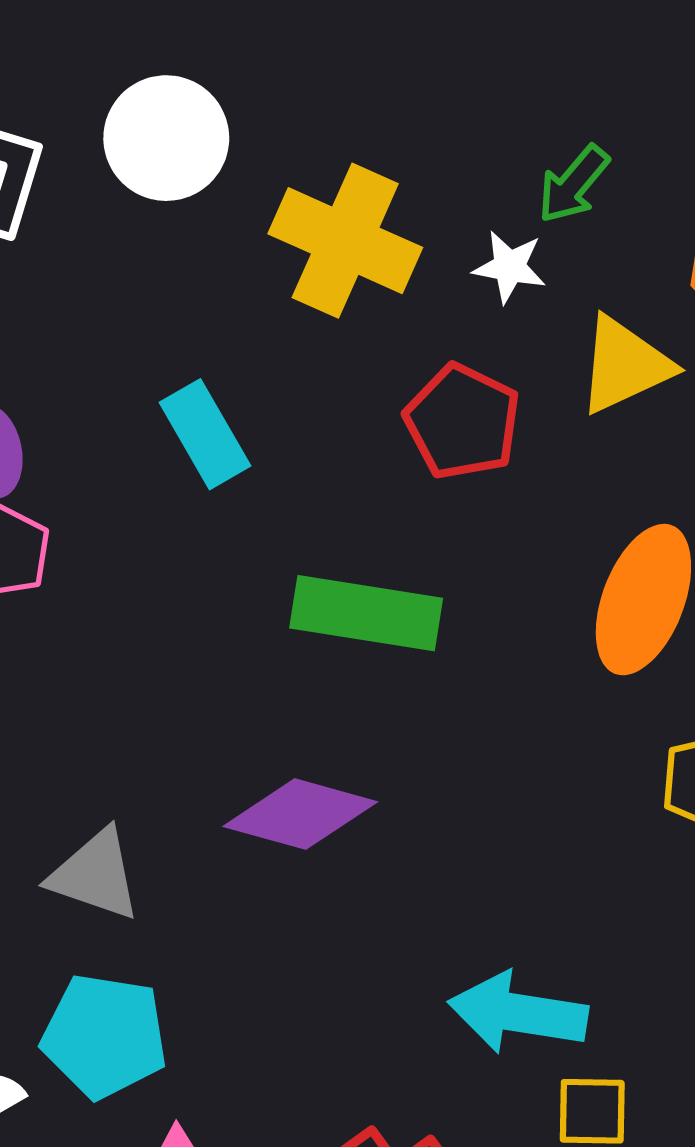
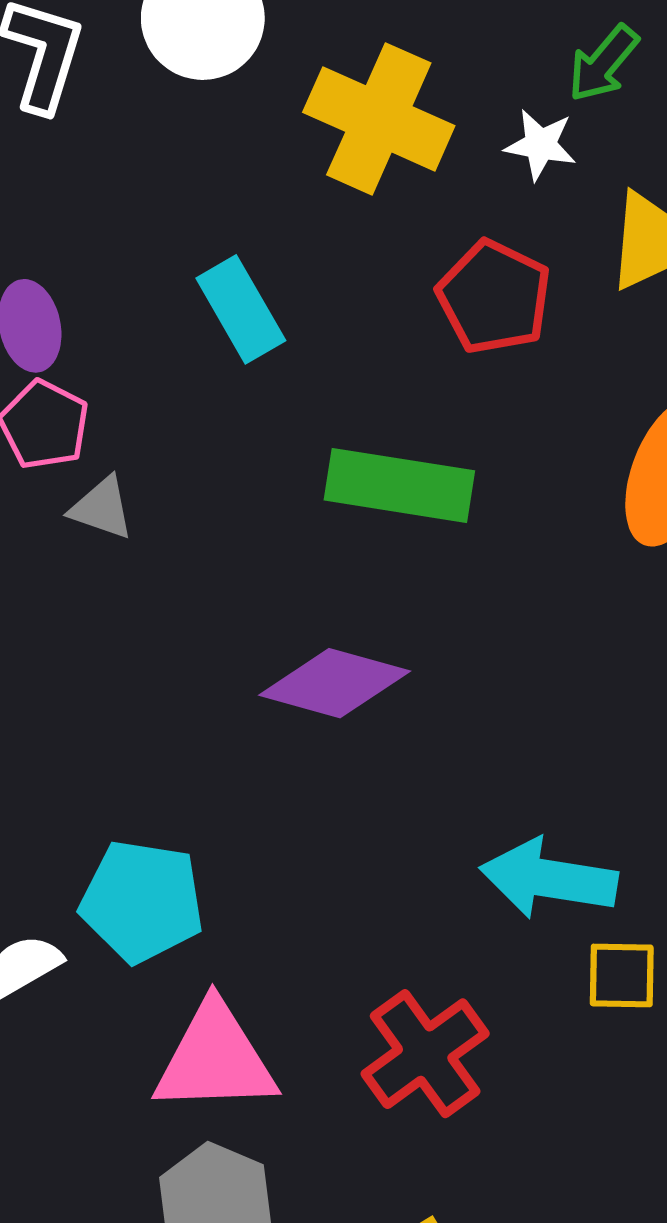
gray triangle: (95, 875) -> (102, 508), moved, size x0.7

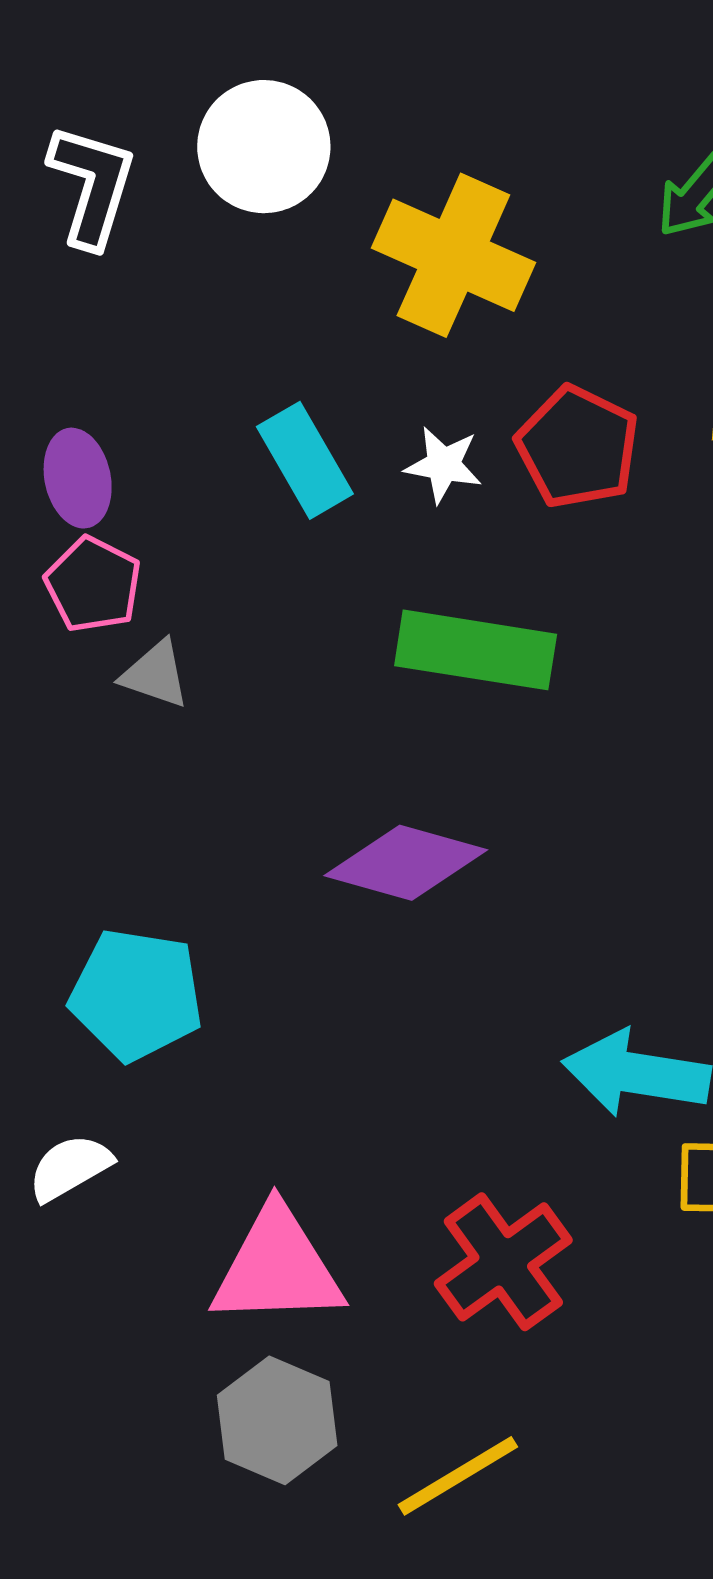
white star: (540, 145) -> (443, 465), moved
cyan pentagon: (142, 901) -> (136, 995), moved

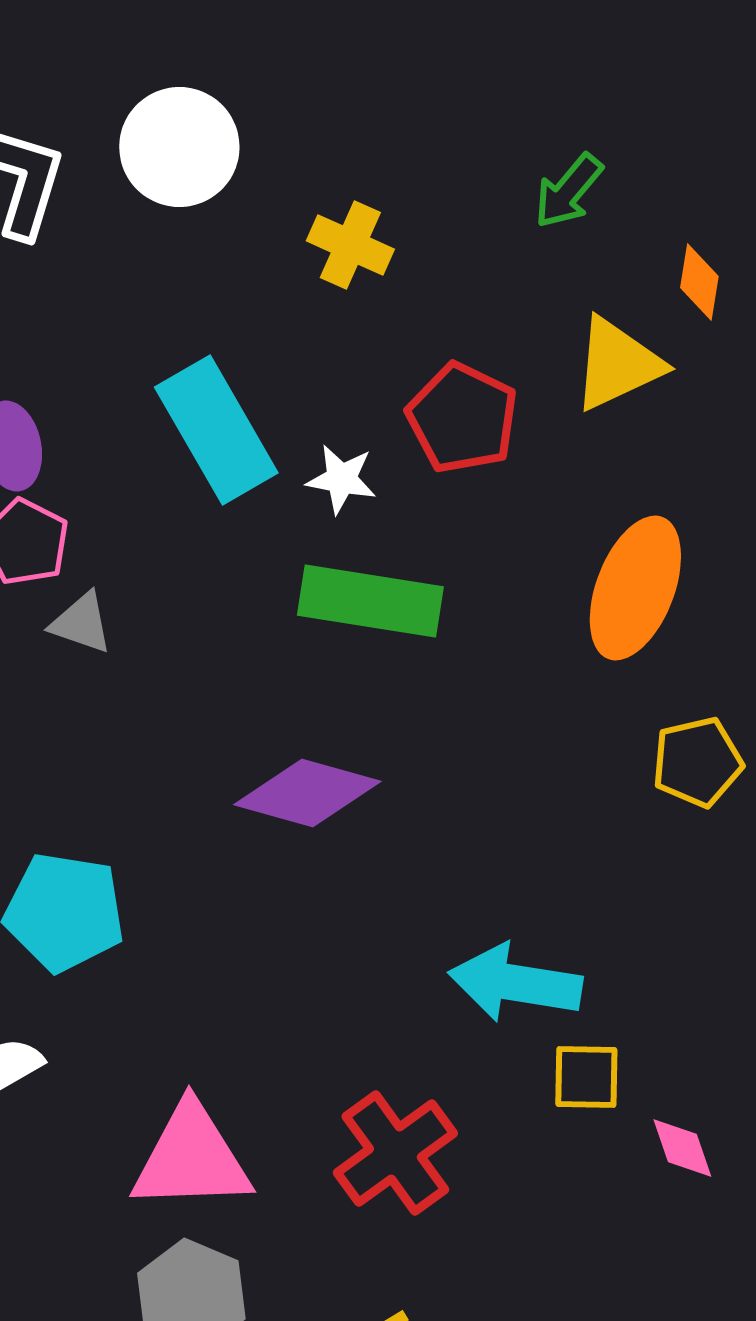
yellow cross: (453, 255) -> (350, 245), size x0.6
cyan rectangle: (305, 460) -> (216, 430), size x1.4
white star: (443, 465) -> (341, 479), moved

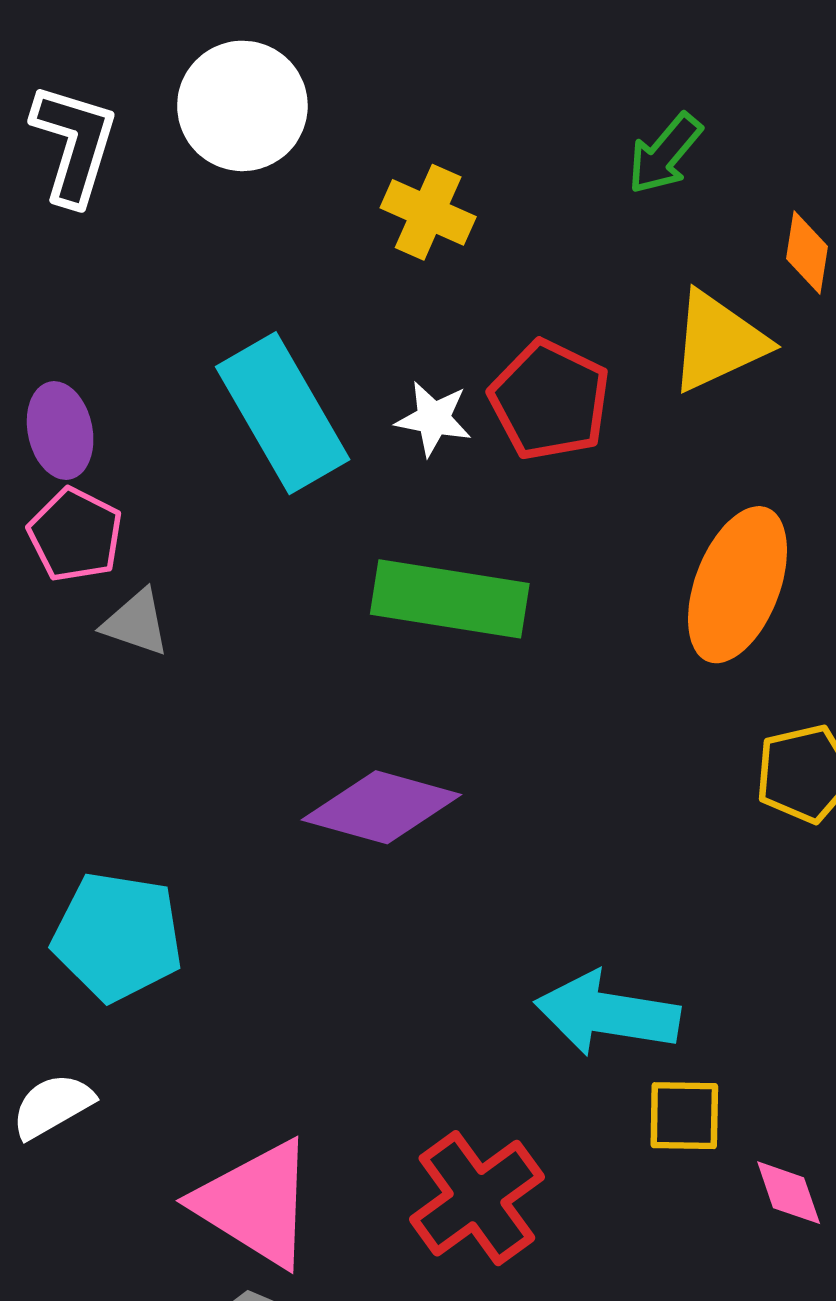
white star: (341, 479) -> (434, 419), moved
pink triangle: (191, 1158) -> (255, 1204), turned 34

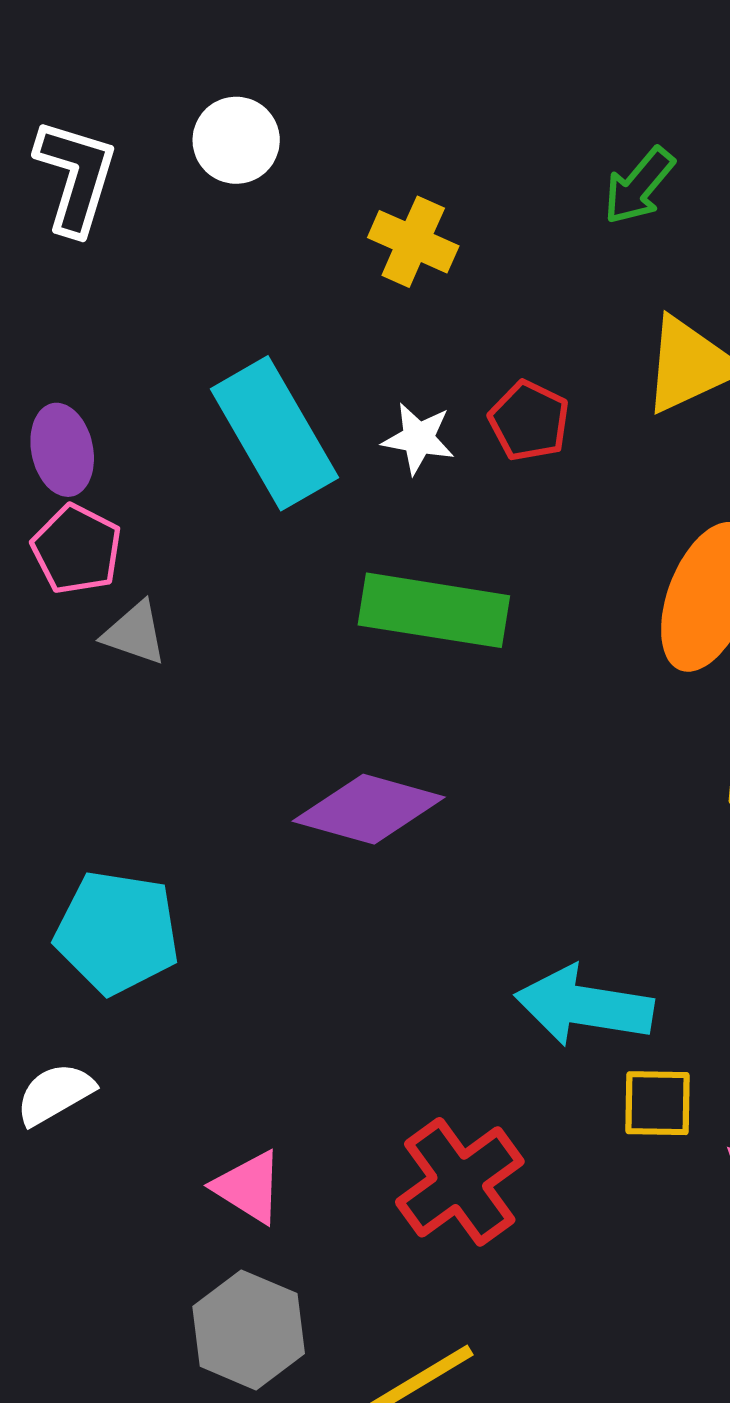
white circle: (242, 106) -> (236, 140), size x0.7
red pentagon: (550, 400) -> (529, 421), size x0.7
pink triangle: (255, 1204) -> (249, 1187), size x0.6

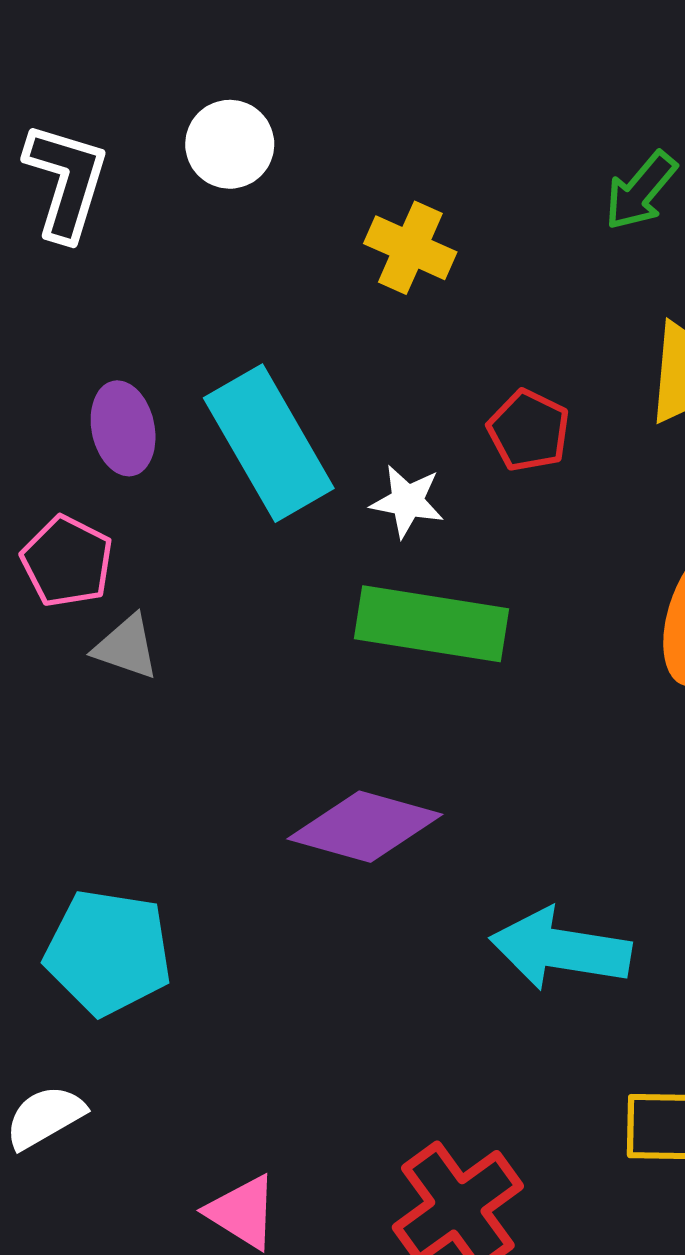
white star: (418, 438) -> (407, 501), moved
purple ellipse: (62, 450) -> (123, 428), moved
cyan arrow: (584, 1006) -> (560, 949), moved

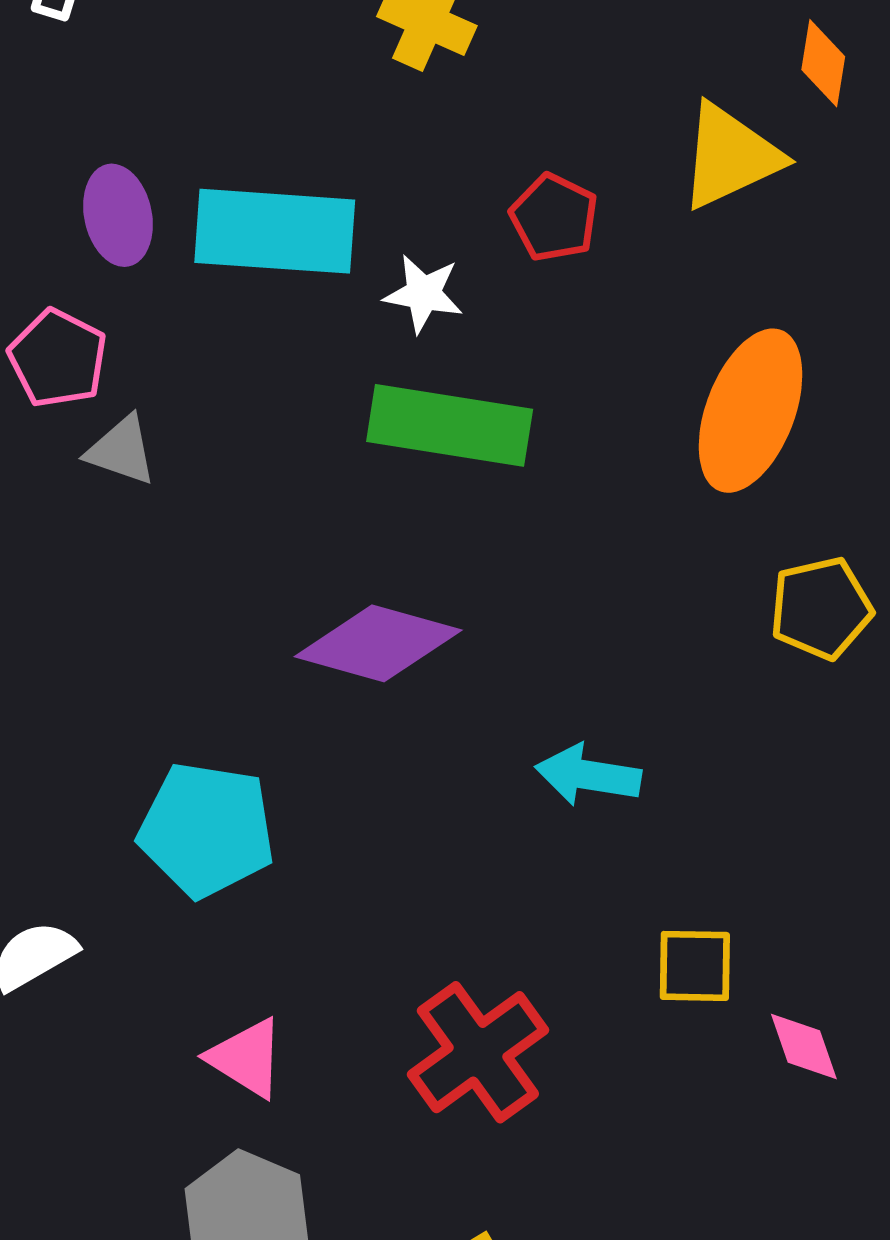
cyan rectangle: (269, 443) -> (275, 231), turned -56
cyan arrow: (560, 949) -> (588, 775), size x0.7
cyan pentagon: (108, 952) -> (207, 830), moved

